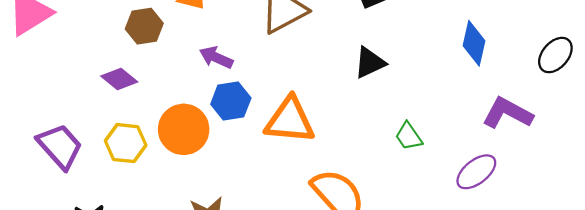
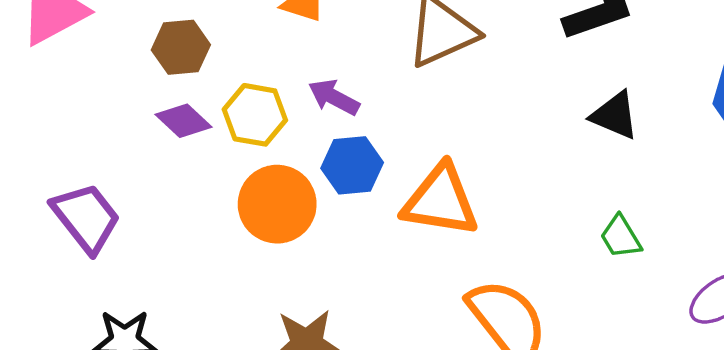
brown hexagon: (144, 26) -> (181, 47), moved
black triangle: (370, 63) -> (615, 115), moved, turned 44
yellow hexagon: (126, 143) -> (255, 115), moved

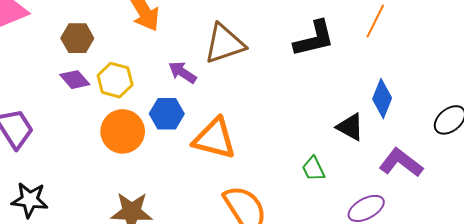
purple arrow: (334, 97) -> (182, 72), moved
black triangle: (615, 115) -> (350, 127), moved

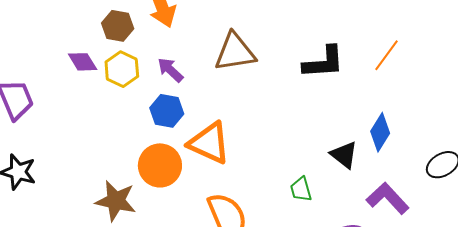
brown hexagon: (77, 38) -> (118, 26), moved
purple arrow: (182, 72) -> (170, 70), moved
orange circle: (123, 131) -> (160, 165), moved

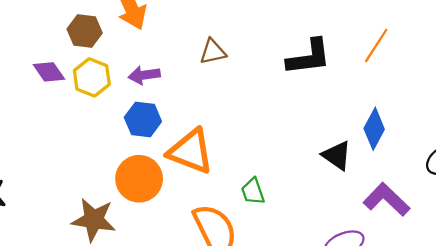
brown triangle: (235, 52) -> (213, 52), size x0.6
purple arrow: (170, 70) -> (144, 75), turned -48
green trapezoid: (301, 189) -> (253, 191), moved

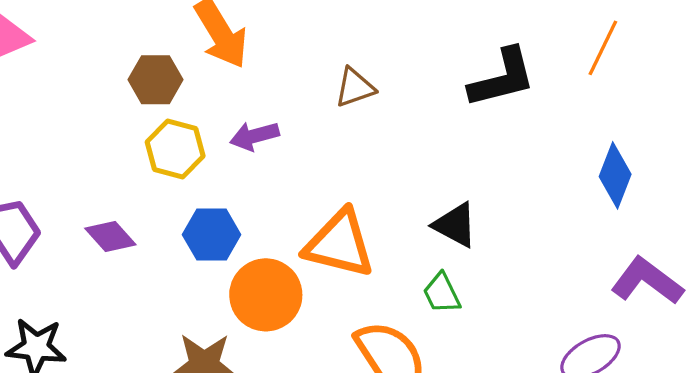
purple diamond: (49, 72) -> (110, 237), moved
blue hexagon: (143, 119) -> (212, 235), moved
black triangle: (337, 155) -> (455, 225), moved

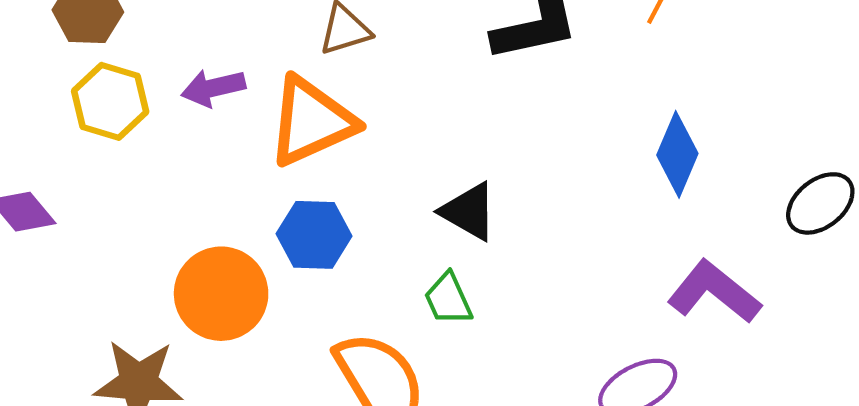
blue hexagon: (212, 235) -> (314, 235), moved
orange triangle: (339, 244) -> (311, 121), moved, turned -40

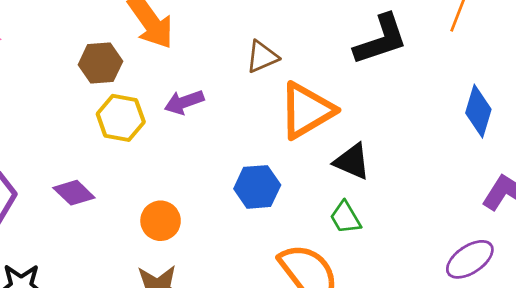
orange triangle: (311, 121) -> (307, 110), moved
orange circle: (221, 294) -> (161, 221), moved, size x0.7

